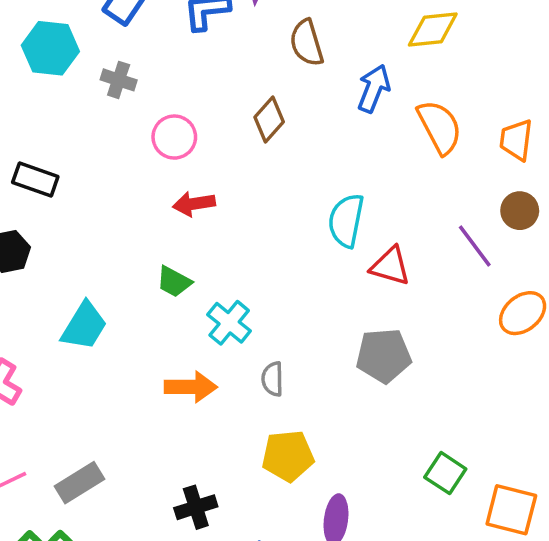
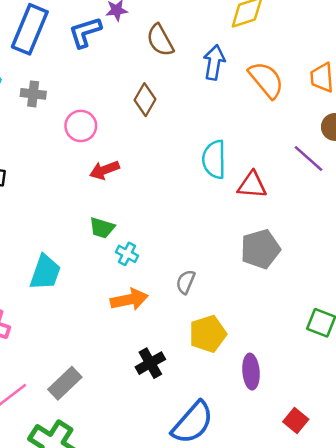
cyan cross: (229, 323) -> (127, 254), moved, size x0.7
gray semicircle: (272, 379) -> (186, 282), turned 35
black cross: (196, 507) -> (150, 363), moved

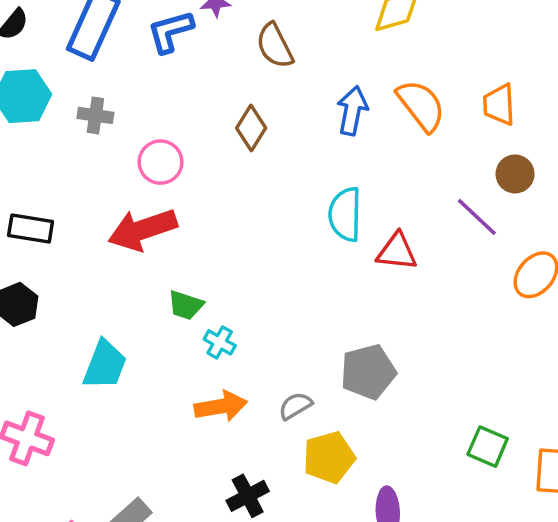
blue arrow: (214, 62) -> (352, 111), moved
red arrow: (104, 170) -> (143, 230), moved, size x1.6
gray pentagon: (260, 249) -> (368, 372), moved
gray semicircle: (186, 282) -> (295, 406), moved, turned 35

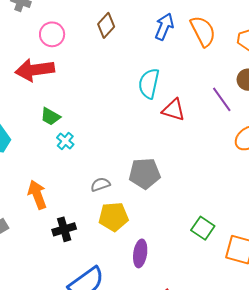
orange arrow: (221, 406) -> (37, 195), moved, turned -112

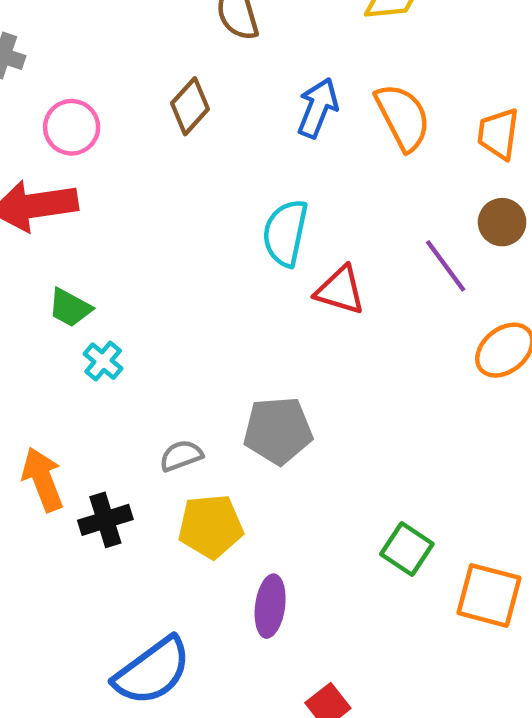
black cross: (64, 229) -> (105, 520), moved

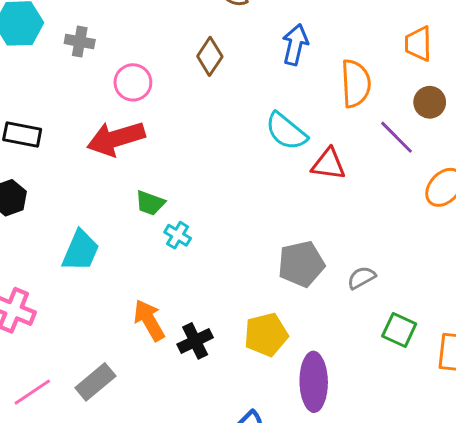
orange semicircle: (403, 117) -> (356, 84), moved, turned 33
cyan semicircle: (285, 233) -> (286, 131), turned -54
gray semicircle: (181, 456) -> (361, 278), moved
purple ellipse: (270, 606) -> (314, 382), size x1.4

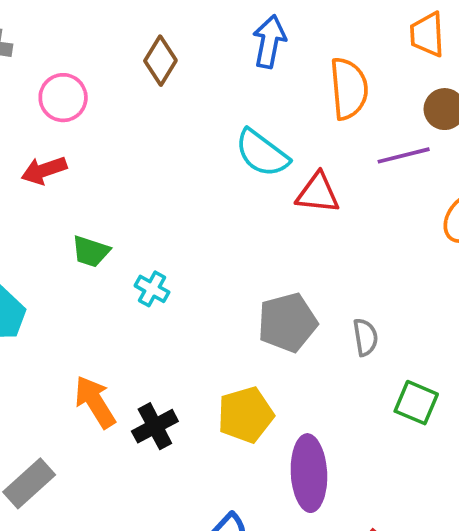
purple line: (396, 137) -> (404, 155), turned -57
red arrow: (116, 138) -> (44, 170), size x0.6
cyan cross: (178, 235) -> (152, 289), moved
gray semicircle: (361, 278) -> (365, 337), turned 112

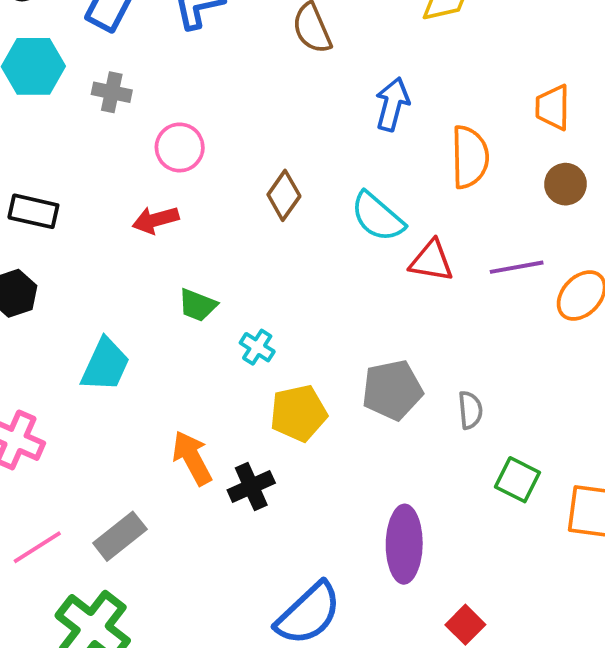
brown diamond: (160, 61) -> (284, 195), moved
purple line: (404, 155) -> (517, 267), moved
yellow pentagon: (245, 415) -> (298, 413), moved

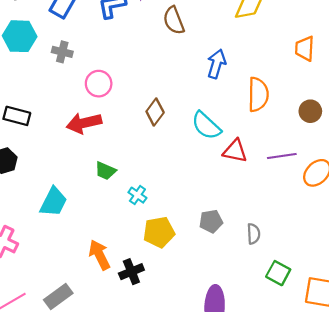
orange trapezoid: (553, 107) -> (305, 48), moved
red arrow: (155, 220) -> (84, 123), size x1.4
gray pentagon: (392, 390) -> (211, 221), size x0.7

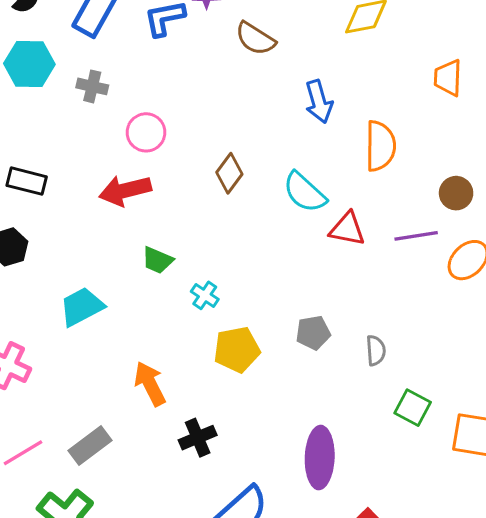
brown semicircle: (174, 20) -> (255, 39), turned -36
blue arrow: (217, 64) -> (319, 102), turned 148
brown circle: (310, 111) -> (456, 193), moved
cyan trapezoid: (53, 202) -> (82, 307), turned -144
black cross: (131, 272) -> (198, 438), moved

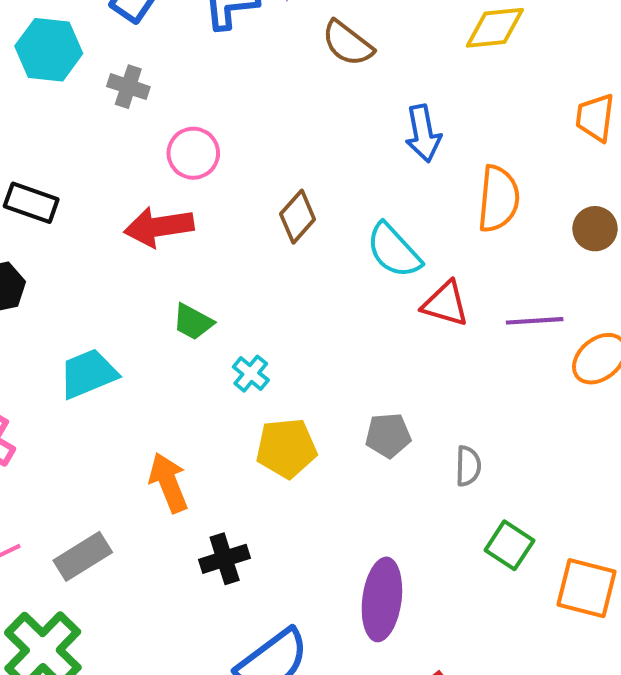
brown circle: (456, 193) -> (595, 229), moved

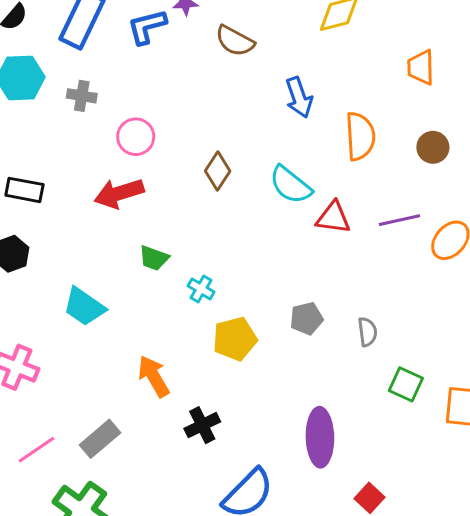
cyan trapezoid: (88, 374) -> (84, 307), turned -114

